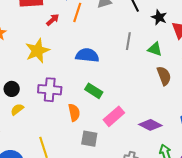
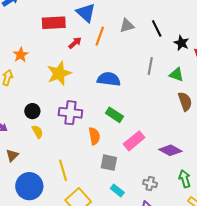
yellow semicircle: (17, 109) -> (37, 132), turned 96

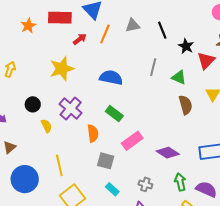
orange star: (21, 55) -> (28, 26), moved
purple cross: (70, 113) -> (71, 109), turned 30
yellow semicircle: (37, 132) -> (46, 126), moved

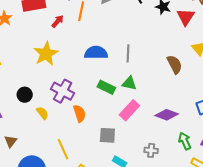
gray line: (153, 67) -> (128, 53), moved
green triangle: (179, 77) -> (129, 83), moved
orange semicircle: (93, 133) -> (79, 113), moved

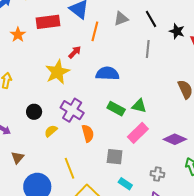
red arrow: (58, 21) -> (75, 52), moved
gray line: (128, 53) -> (148, 49), moved
yellow semicircle: (42, 113) -> (51, 131), turned -96

